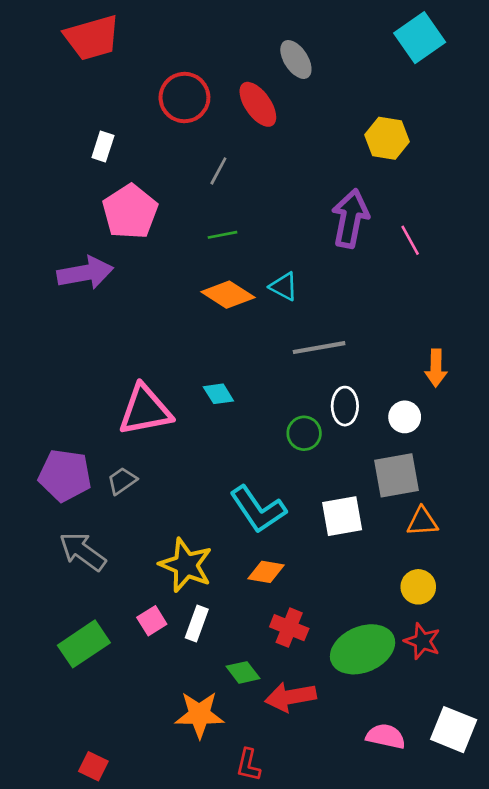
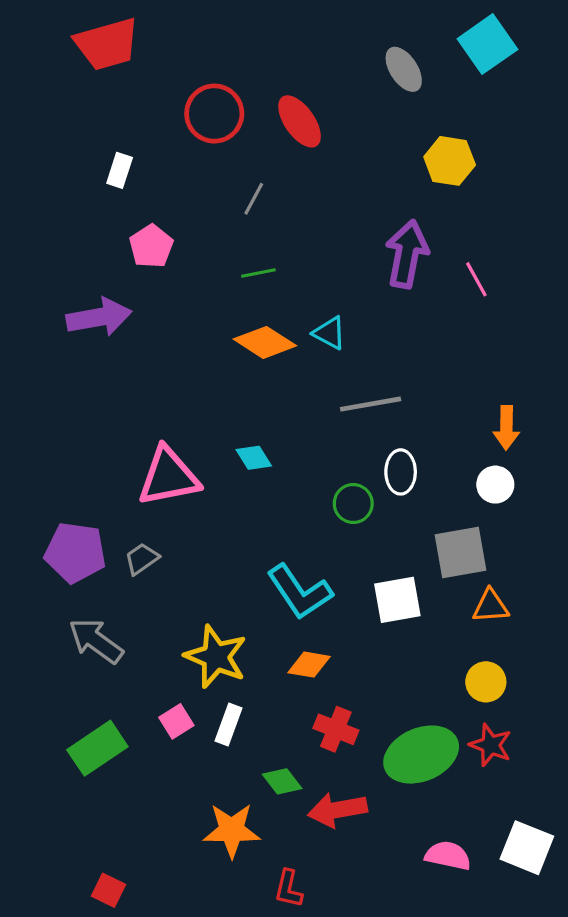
gray ellipse: (296, 59) -> (404, 69), moved
pink pentagon: (130, 212) -> (151, 246), size x0.7
white circle: (405, 417) -> (495, 485), moved

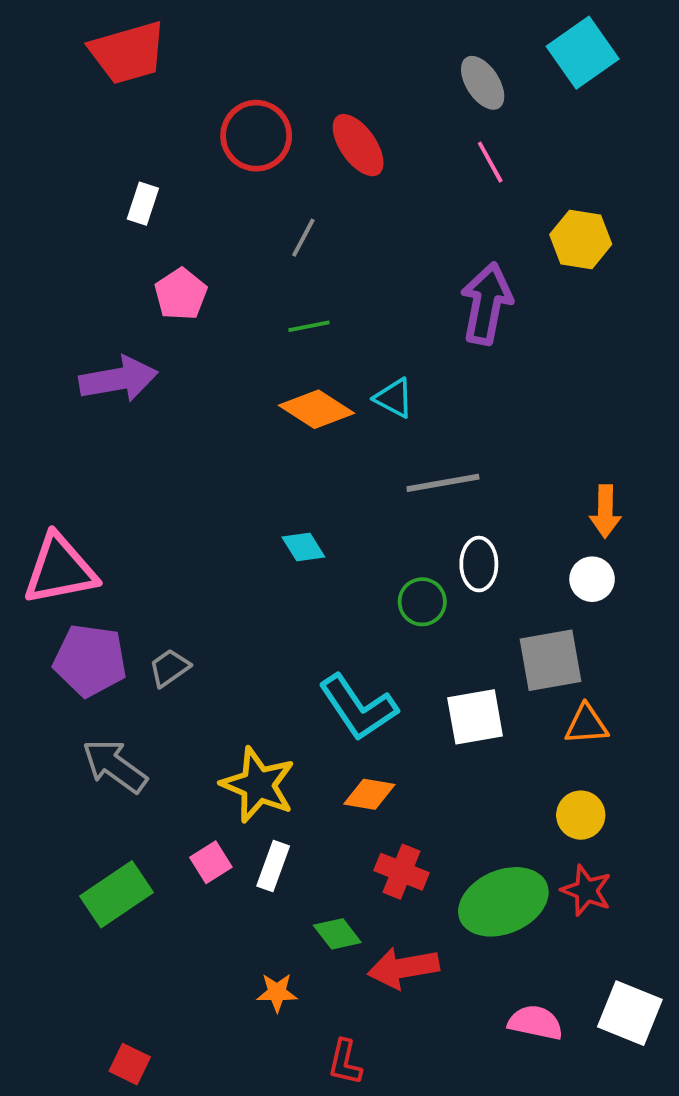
yellow hexagon: (450, 161) -> (581, 239), moved
pink line: (476, 279) -> (490, 162), moved
pink triangle: (168, 477) -> (60, 570), moved
orange star: (232, 830) -> (277, 992), size x0.6

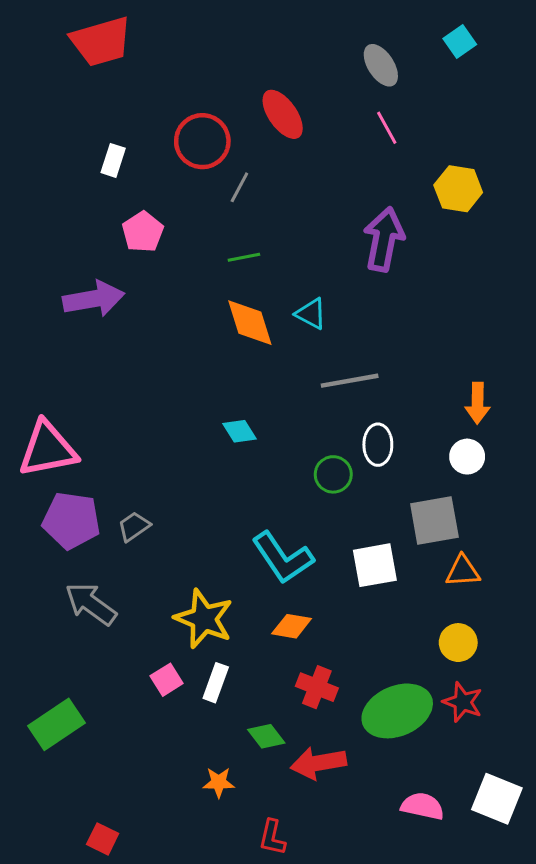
cyan square: (583, 53) -> (460, 41), size x0.6
red circle: (256, 136) -> (202, 141), moved
orange diamond: (317, 409) -> (250, 323), turned 40
green rectangle: (117, 894) -> (56, 724), moved

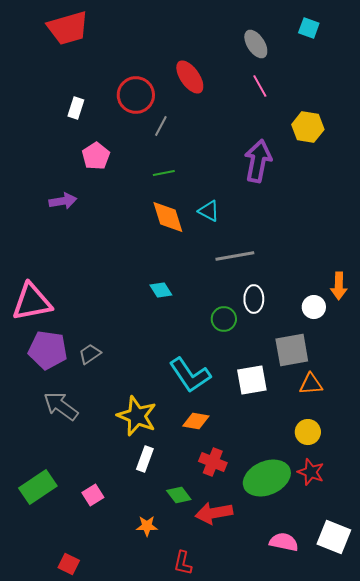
cyan square: (460, 41) -> (309, 28), turned -35
purple arrow: (94, 299) -> (63, 201), size x0.7
orange arrow: (478, 403) -> (339, 286), moved
pink square: (167, 680) -> (93, 495), moved

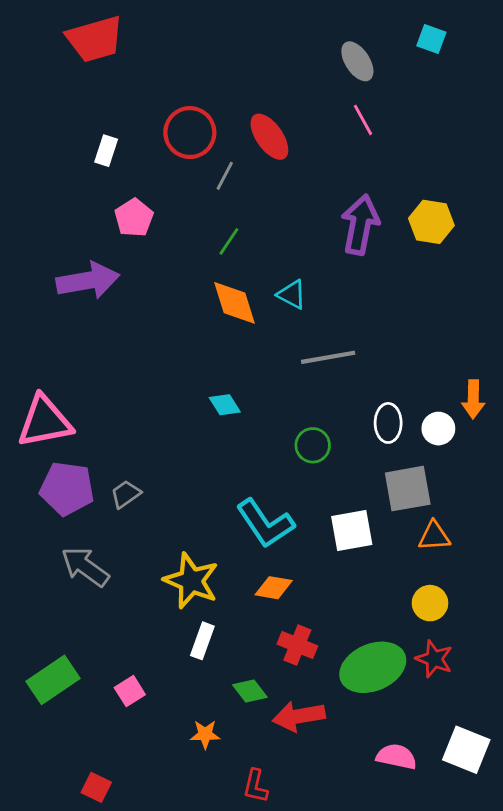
red ellipse: (190, 77) -> (269, 137), moved
yellow hexagon: (308, 127) -> (431, 222), moved
green line: (164, 173) -> (229, 241), turned -45
purple arrow: (63, 201) -> (88, 281), size x1.6
white ellipse: (254, 299) -> (388, 423), moved

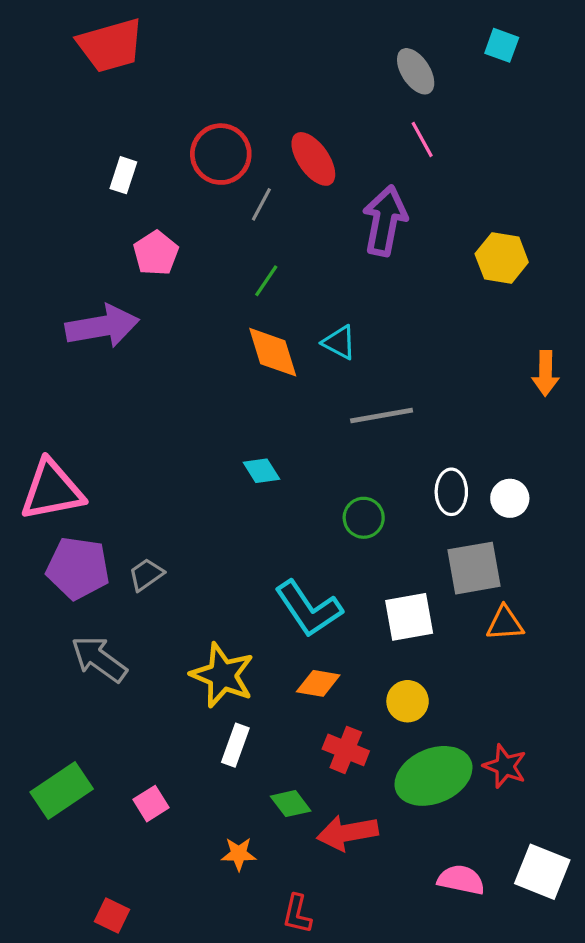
purple arrow: (360, 225) -> (385, 221), moved
orange arrow: (473, 399) -> (546, 373), moved
yellow circle: (430, 603) -> (408, 701), moved

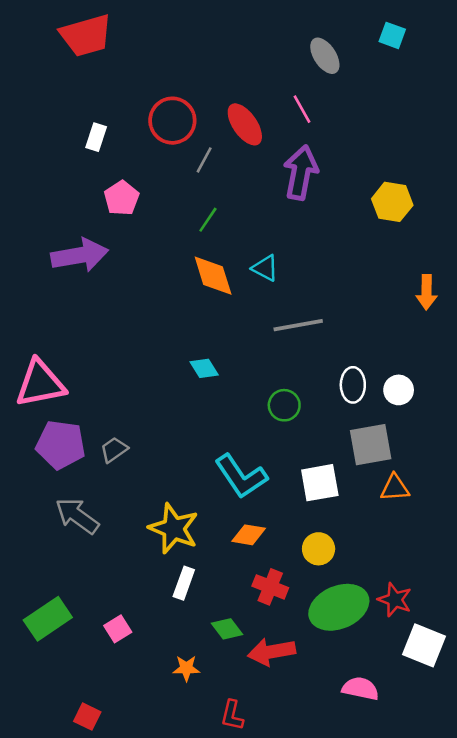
pink line: (422, 139) -> (302, 109), moved
white square: (542, 872) -> (424, 645), moved

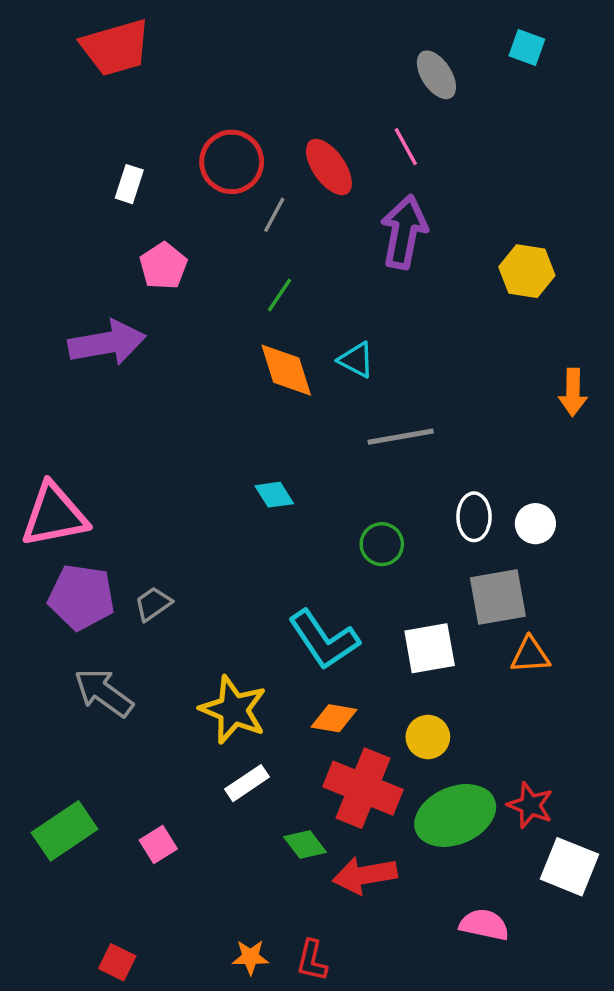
white rectangle: (184, 583) -> (247, 783), turned 36
red cross: (270, 587) -> (363, 788), size x1.6
orange star: (186, 668) -> (250, 957), moved

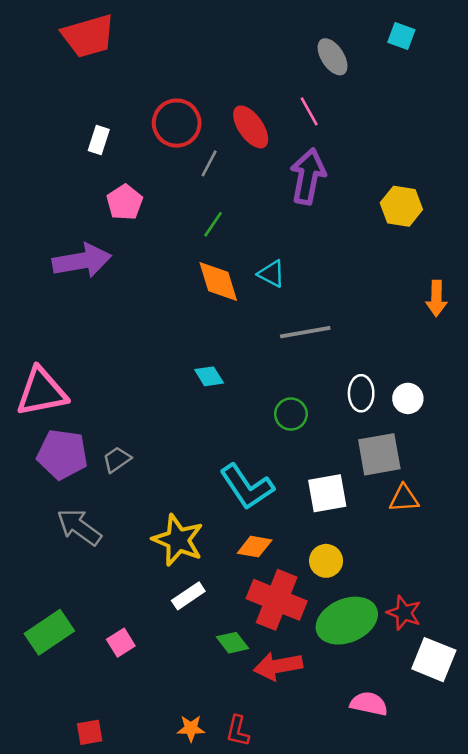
red square: (117, 962) -> (90, 732), turned -36

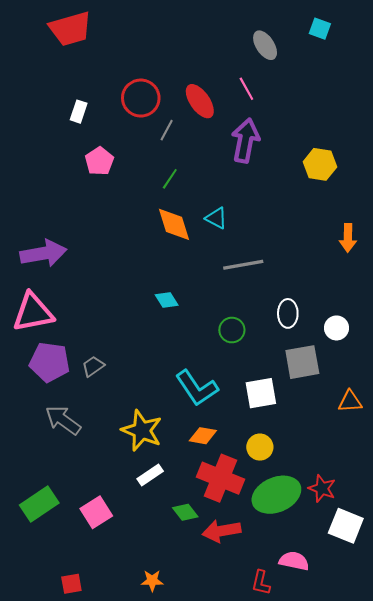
purple arrow: (82, 261) -> (43, 253), moved
white circle: (408, 398) -> (336, 328), moved
orange triangle: (404, 498) -> (350, 401), moved
pink square: (121, 643) -> (96, 512), size x1.4
red L-shape: (238, 731) -> (261, 583), moved

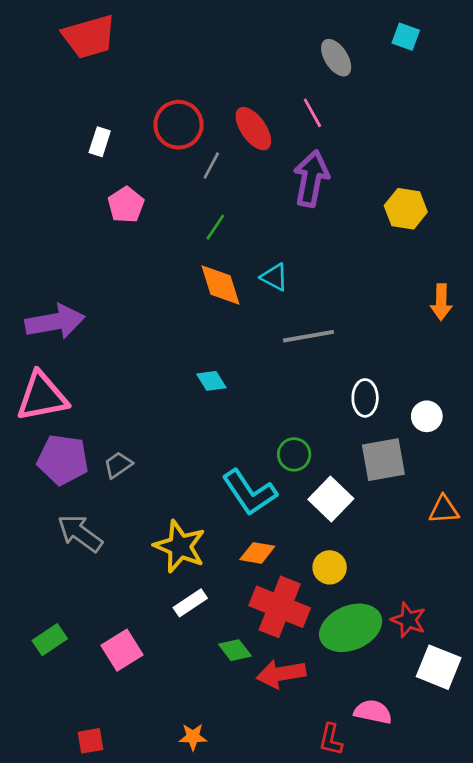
green circle: (232, 330) -> (294, 454), moved
white square: (261, 393) -> (331, 499), turned -36
green rectangle: (39, 504) -> (50, 640), size x0.7

